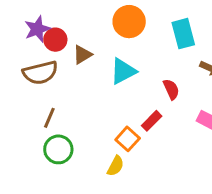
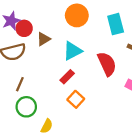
red semicircle: (171, 89) -> (107, 64), size x1.6
red rectangle: (152, 121) -> (67, 77), moved
yellow semicircle: (116, 166) -> (47, 126), moved

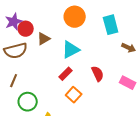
red semicircle: (107, 64) -> (98, 74), moved, size x0.7
brown line: (20, 84) -> (14, 81), moved

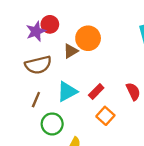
orange circle: (75, 17) -> (88, 38), moved
red circle: (26, 29) -> (50, 24), moved
cyan triangle: (71, 50) -> (67, 92), moved

